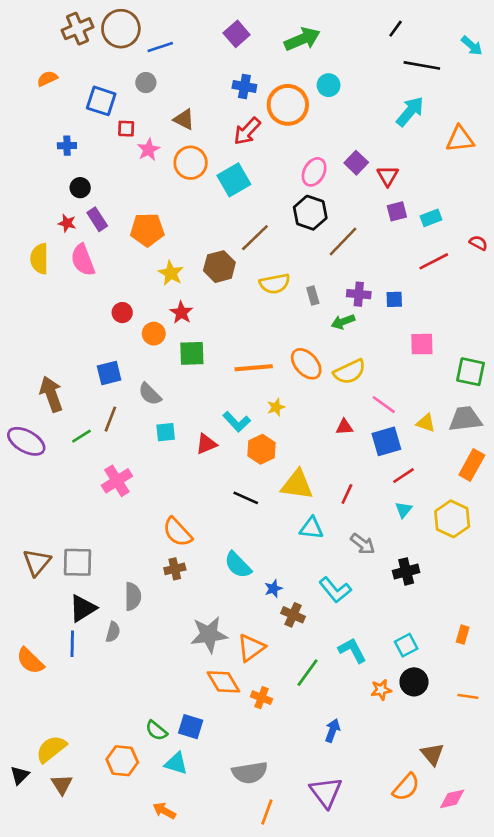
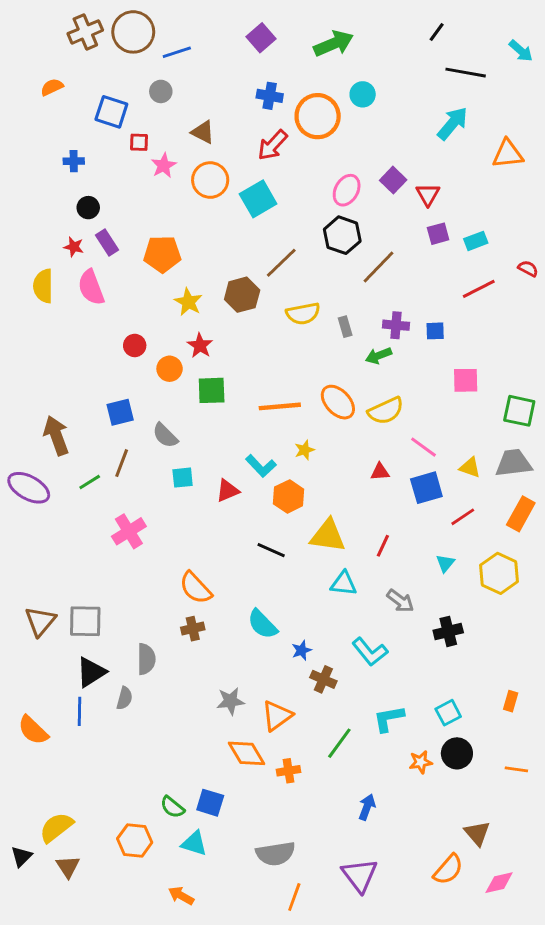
red line: (403, 476) -> (463, 517), moved
gray star: (209, 635) -> (230, 701), size x0.7
cyan L-shape: (352, 650) -> (389, 719), turned -72
orange cross: (262, 698) -> (289, 771), turned -30

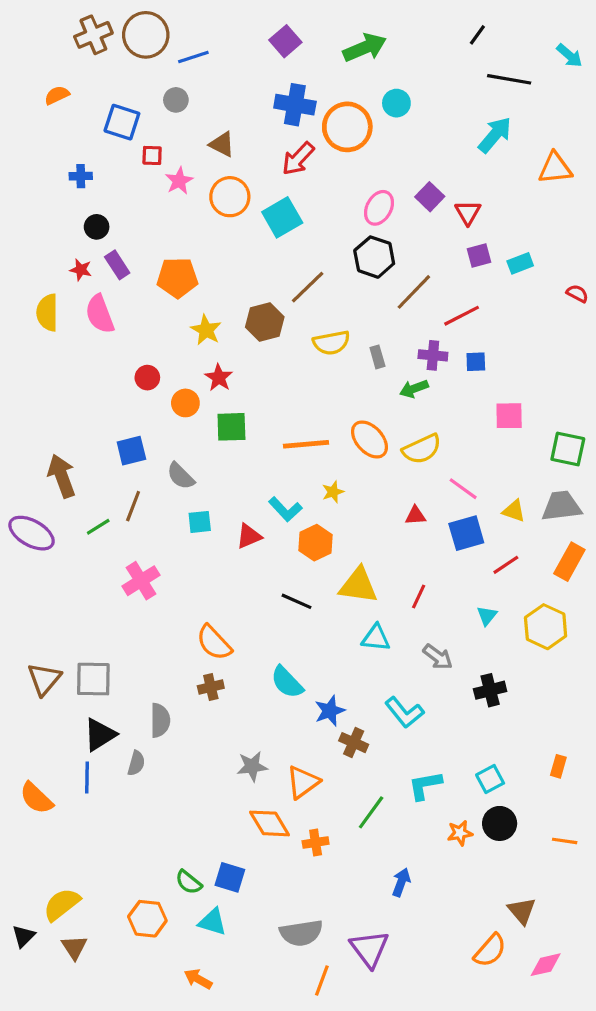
blue cross: (270, 96) -> (295, 105), size x1.4
red line: (479, 289) -> (462, 316), moved
blue star: (302, 650) -> (330, 711), size x1.4
purple triangle: (360, 875) -> (369, 949), moved

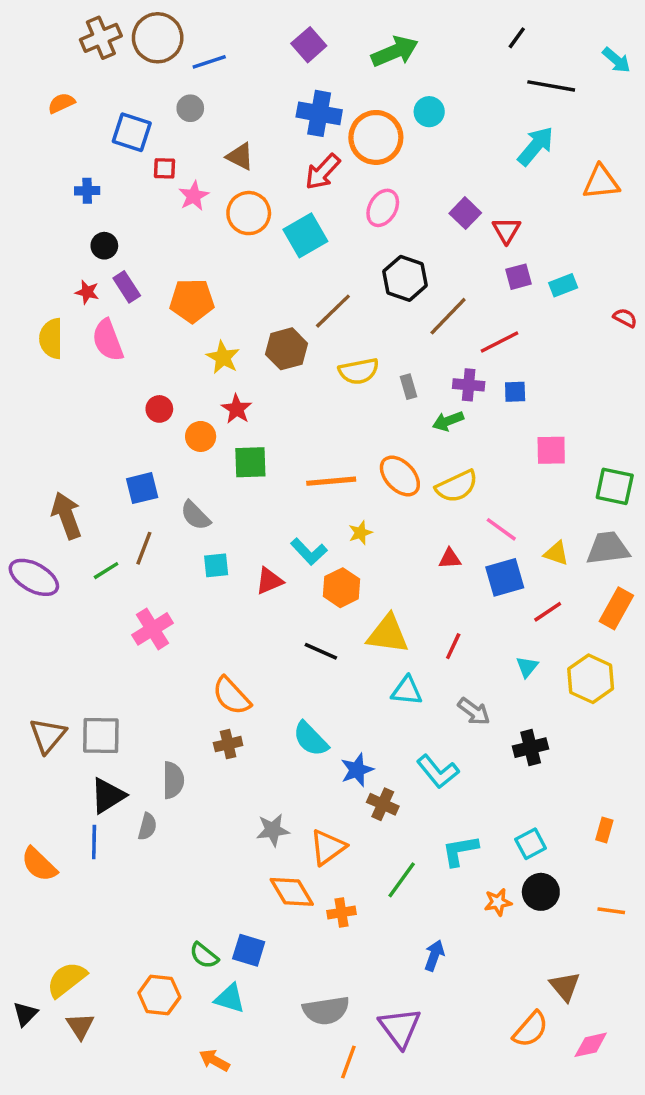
pink ellipse: (379, 208) -> (383, 208), moved

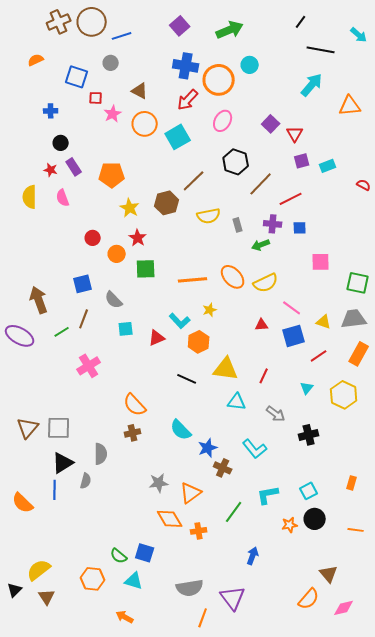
pink semicircle: (108, 340) -> (63, 198), size x0.7

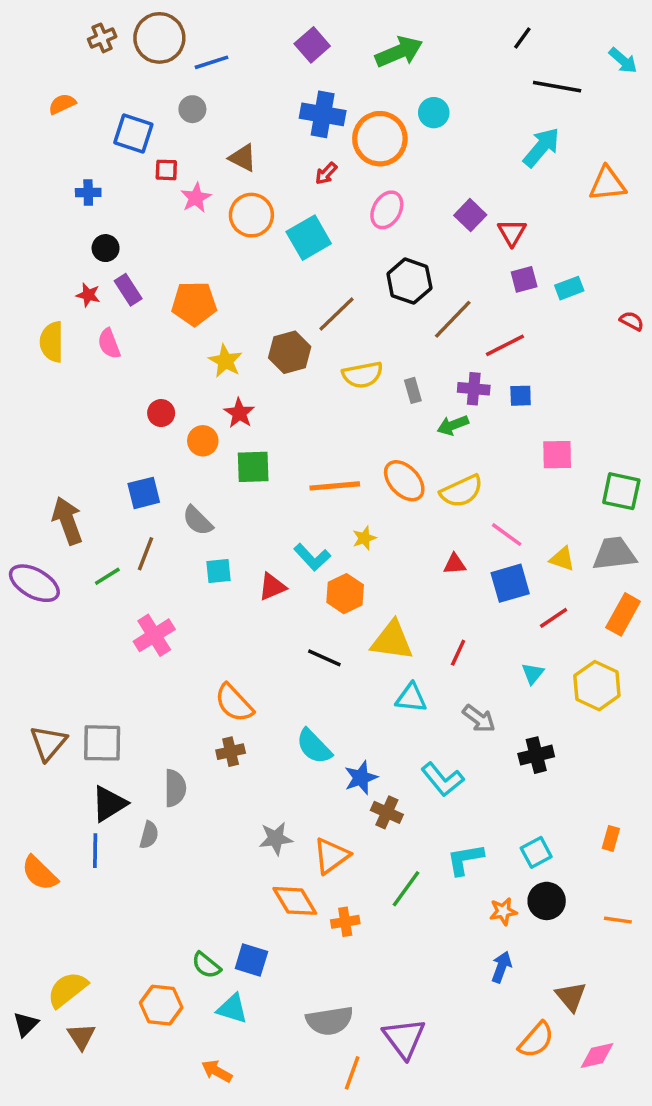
brown cross: (59, 22) -> (102, 38), size x0.7
red arrow: (188, 100) -> (326, 173), size x0.6
blue arrow: (253, 556) -> (501, 967), moved

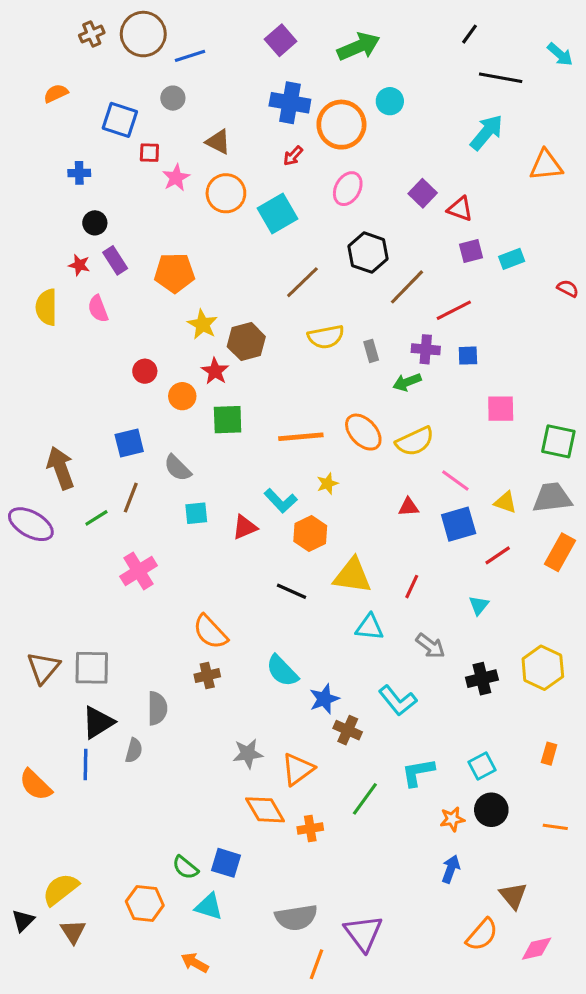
red triangle: (512, 232) -> (460, 209), turned -40
brown hexagon: (290, 352) -> (246, 342), moved
yellow hexagon: (597, 686) -> (543, 668), moved

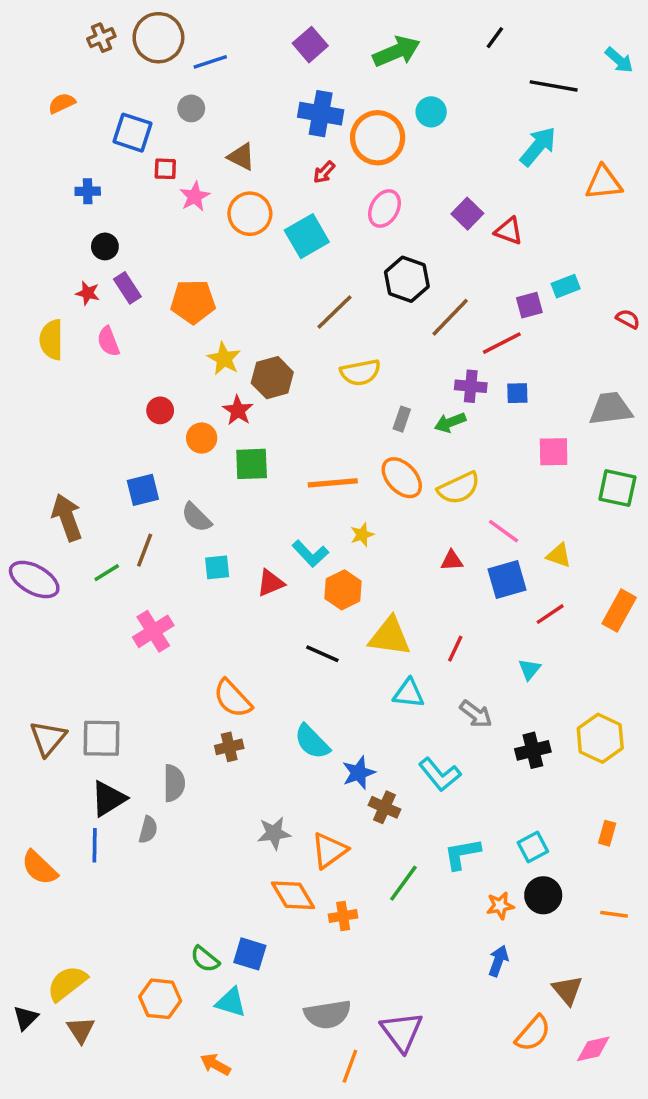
black line: (469, 34) -> (495, 38), moved
purple square: (471, 251) -> (529, 305), moved
gray rectangle: (371, 351) -> (402, 419), moved, turned 35
gray trapezoid: (552, 498) -> (611, 409), moved

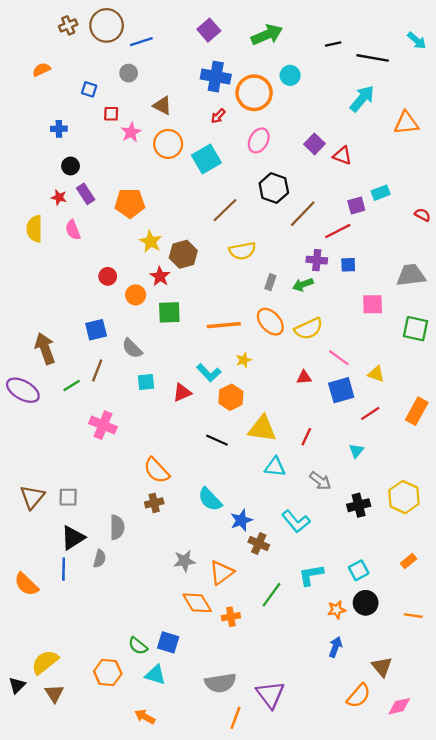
black line: (495, 38) -> (333, 44), moved, turned 42
blue square: (133, 133) -> (89, 89), size x0.6
pink cross: (153, 631) -> (103, 425), turned -36
gray square: (101, 738) -> (68, 497), size x0.7
orange rectangle: (607, 833) -> (409, 561), turned 35

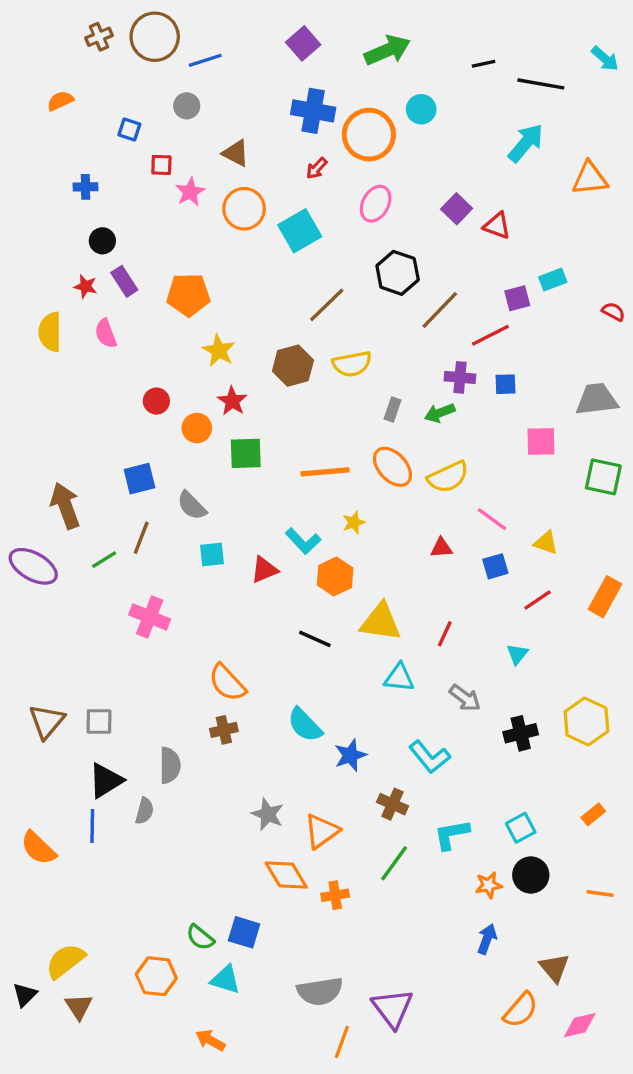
brown hexagon: (183, 254) -> (293, 366), moved
blue square: (341, 390) -> (495, 566), size x0.7
brown cross: (259, 544) -> (392, 804), moved
gray star: (184, 561) -> (268, 814), turned 30

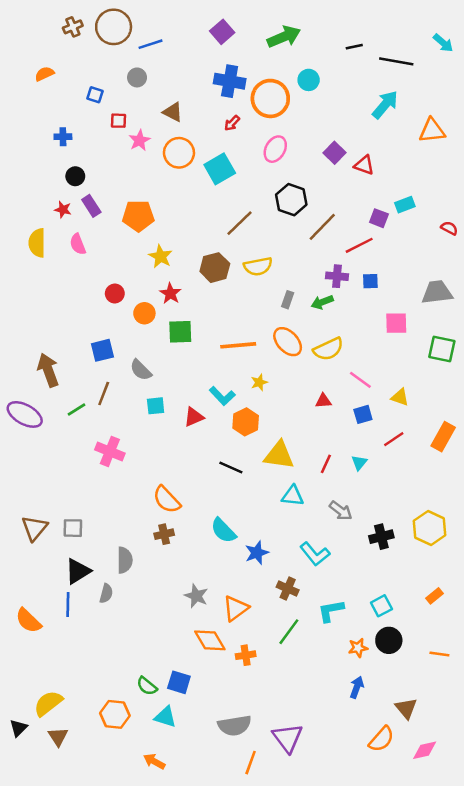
purple square: (517, 298) -> (379, 218), turned 36
cyan triangle: (517, 654) -> (359, 463), moved

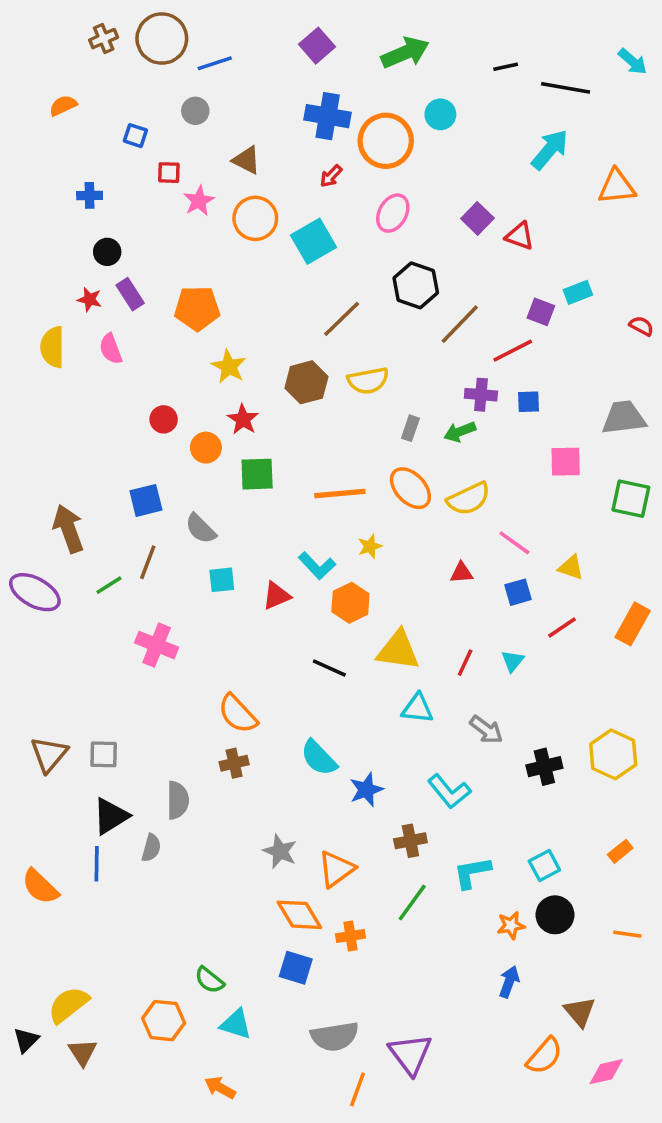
brown cross: (288, 589) -> (410, 841), turned -35
blue square: (179, 682) -> (296, 968), moved

